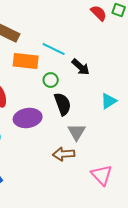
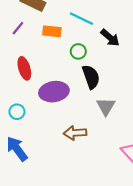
orange rectangle: (26, 61) -> (52, 31), size x0.7
brown arrow: (64, 154) -> (75, 133), moved

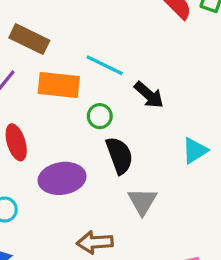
orange rectangle: (52, 31) -> (59, 85), size x1.4

